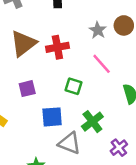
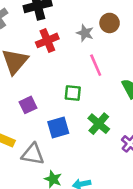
red cross: (57, 47) -> (47, 40), moved
pink line: (102, 64) -> (96, 65), turned 30
gray triangle: (70, 143) -> (33, 154), moved

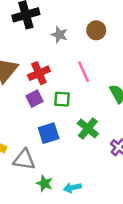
gray star: (85, 33) -> (59, 35), moved
red cross: (47, 40) -> (39, 73), moved
purple square: (28, 105) -> (34, 99), moved

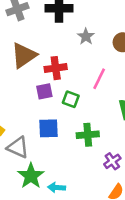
pink line: (84, 72) -> (99, 79), turned 35
green cross: (88, 128) -> (88, 135), turned 30
green star: (44, 183) -> (31, 176), size x1.5

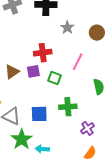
brown triangle: (24, 55) -> (12, 72), moved, size x0.7
blue square: (49, 128) -> (39, 114), moved

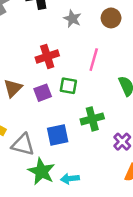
purple square: (33, 71) -> (43, 93), moved

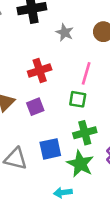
green square: (68, 86) -> (78, 99), moved
green star: (41, 171) -> (80, 164), moved

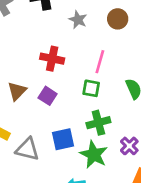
red cross: (40, 70) -> (52, 59), turned 30
purple square: (35, 107) -> (48, 96), turned -36

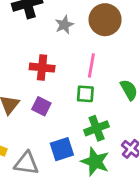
brown circle: (118, 19) -> (105, 20), size x1.5
gray star: (78, 20) -> (64, 25), turned 30

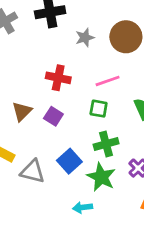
pink line: (91, 65) -> (108, 81), turned 55
blue square: (62, 149) -> (69, 161), turned -30

